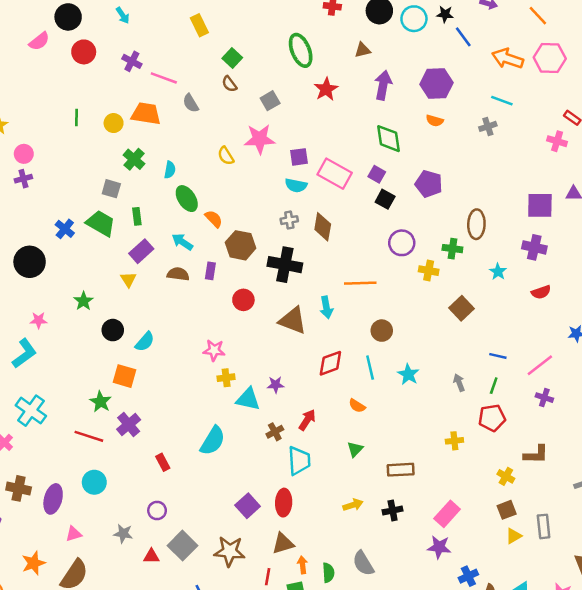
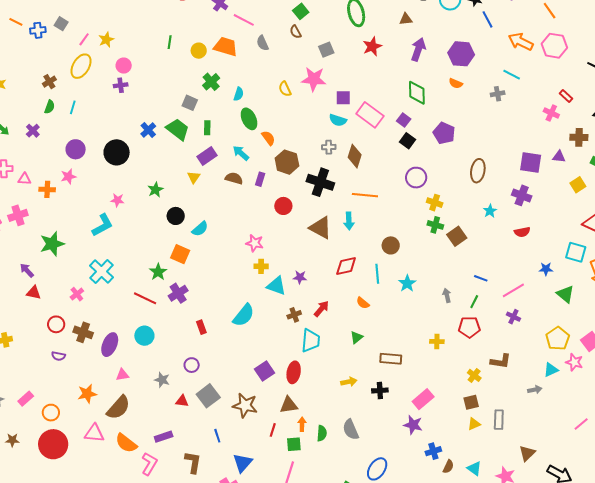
green cross: (452, 249) -> (435, 225), moved
orange line: (360, 283) -> (365, 195), moved

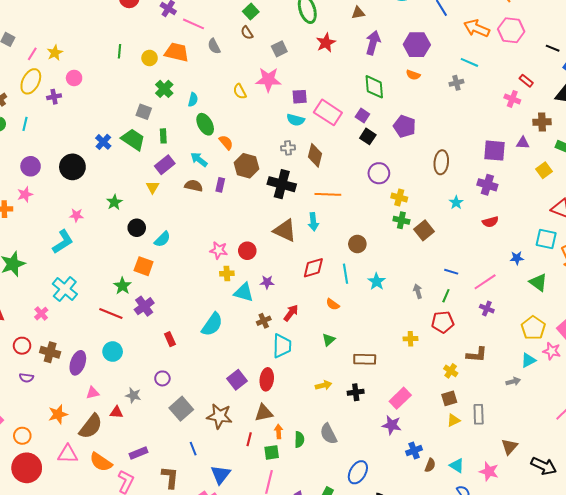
purple cross: (121, 85) -> (54, 97), moved
red circle: (283, 206) -> (247, 251), moved
red triangle: (182, 401) -> (116, 412), moved

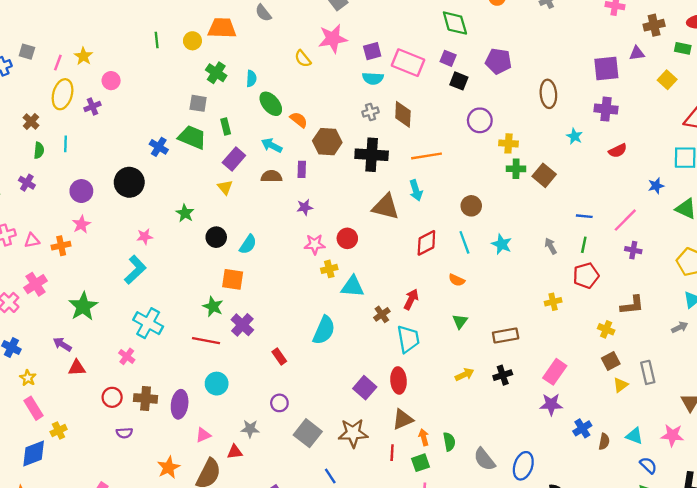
purple star: (267, 282) -> (305, 207), moved
gray semicircle: (328, 434) -> (484, 459), moved

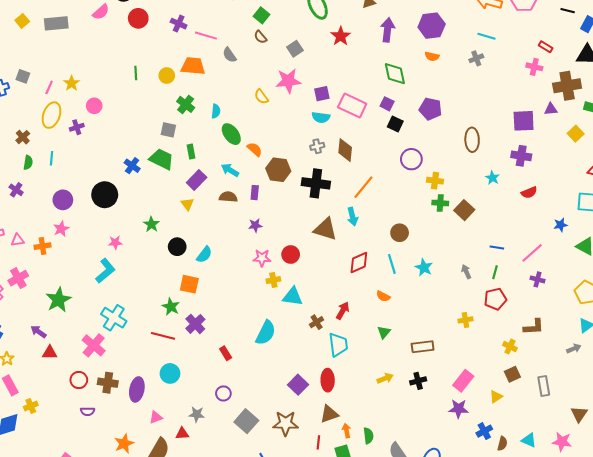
brown cross: (654, 25) -> (567, 86), size x1.5
orange line: (427, 156) -> (363, 187), turned -45
pink cross: (127, 356) -> (94, 345), size x1.6
yellow triangle: (621, 385) -> (496, 397), moved

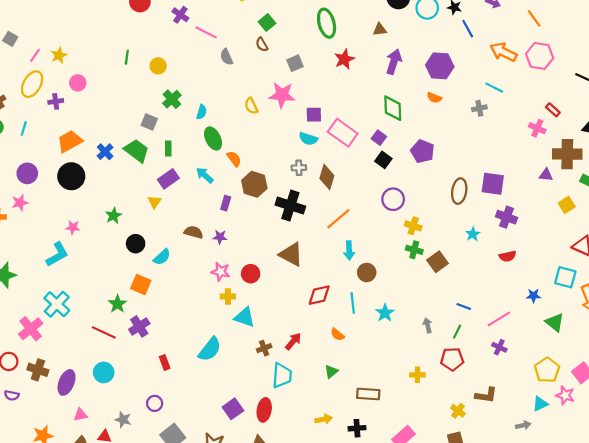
orange trapezoid: (193, 66) -> (70, 141), moved, turned -45
purple square: (524, 121) -> (493, 184), moved
brown semicircle: (228, 197) -> (194, 232), moved
cyan arrow: (352, 217) -> (349, 251), moved

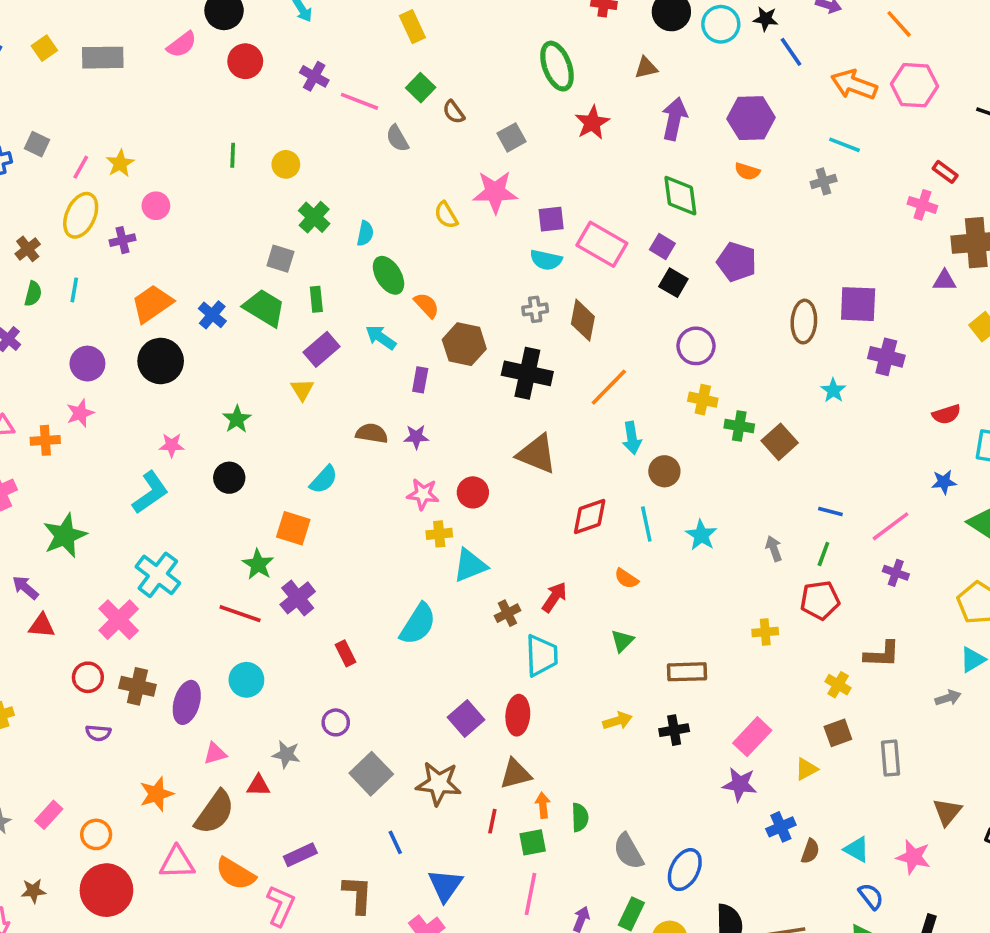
green square: (267, 22) -> (421, 88), moved
yellow cross: (413, 226) -> (703, 400), moved
black circle: (136, 244) -> (229, 478), moved
red semicircle: (508, 256) -> (946, 414), moved
cyan triangle: (245, 317) -> (470, 565), turned -35

